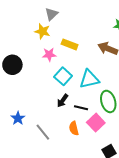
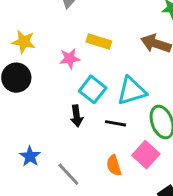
yellow star: (42, 31) -> (24, 42), moved
black arrow: (63, 101) -> (77, 116), moved, turned -40
black line: (81, 108) -> (115, 123), moved

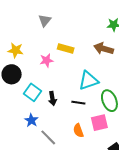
cyan square: (93, 89) -> (32, 92), moved
pink square: (146, 155) -> (99, 123), turned 36
blue star: (30, 156) -> (31, 120), moved

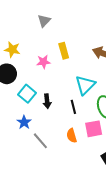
yellow rectangle: (66, 48) -> (64, 51), turned 56
cyan triangle: (88, 81) -> (85, 85), turned -30
black line: (78, 103) -> (73, 107), turned 64

